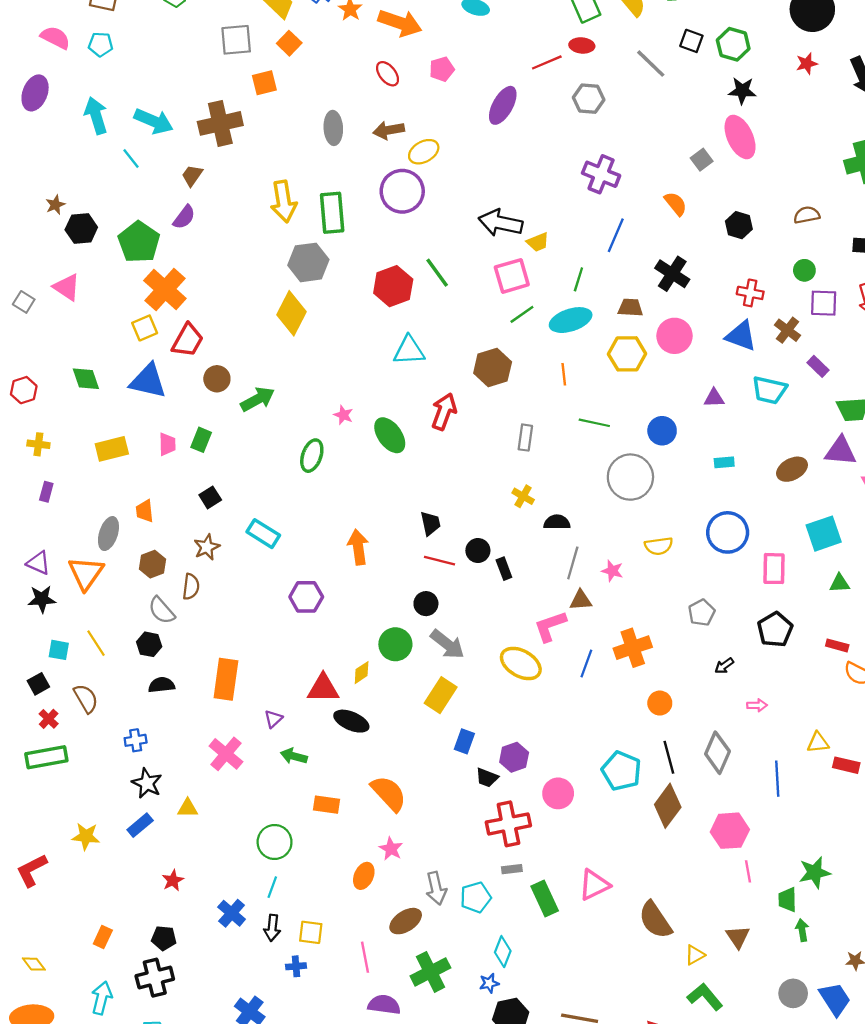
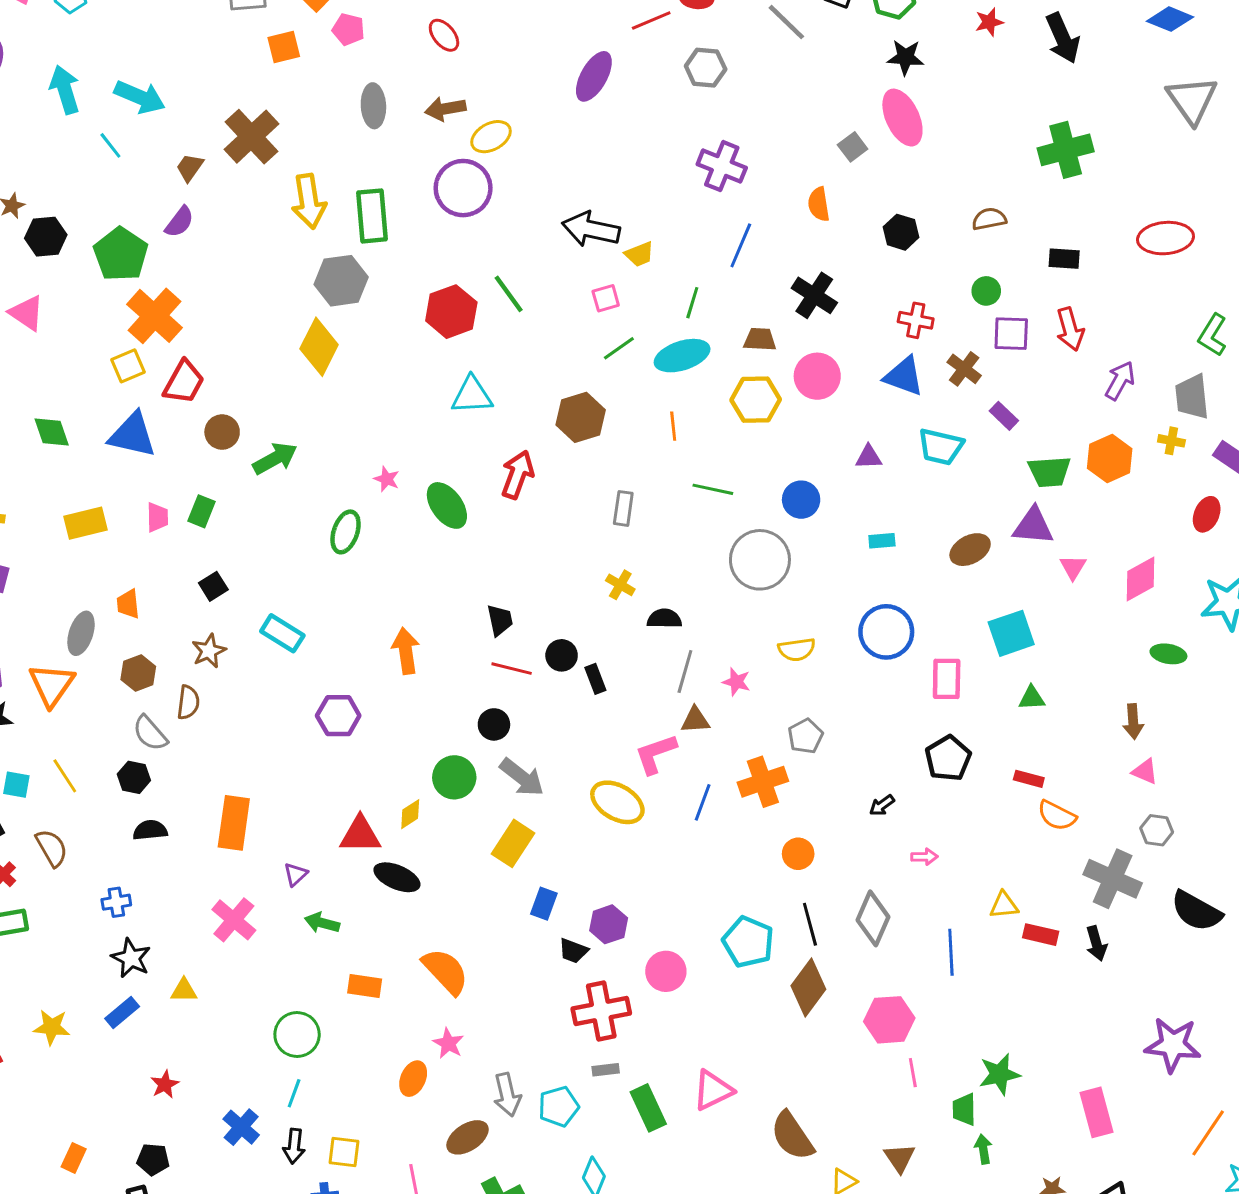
pink pentagon: (442, 69) -> (348, 29), moved, turned 30
brown cross: (220, 123) -> (251, 137), moved, turned -30
orange semicircle: (676, 204) -> (819, 204), turned -150
pink square: (512, 276) -> (606, 298), size x0.6
gray pentagon: (702, 613) -> (805, 736), moved

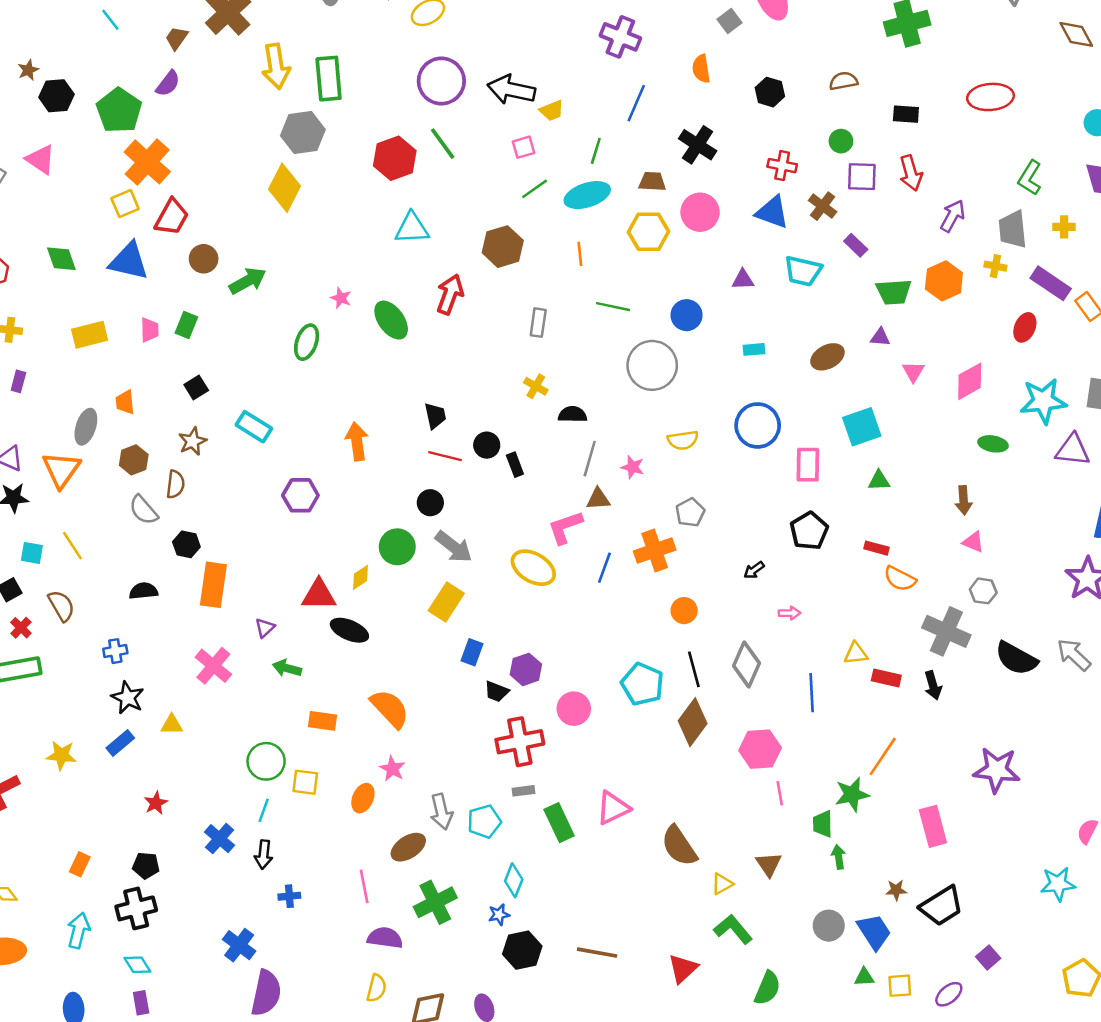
purple circle: (463, 188) -> (441, 81), moved
purple triangle: (1033, 526) -> (880, 337), size x0.6
black hexagon: (134, 777) -> (186, 544), moved
orange line: (1208, 1133) -> (883, 756), moved
yellow square: (344, 1152) -> (305, 782), moved

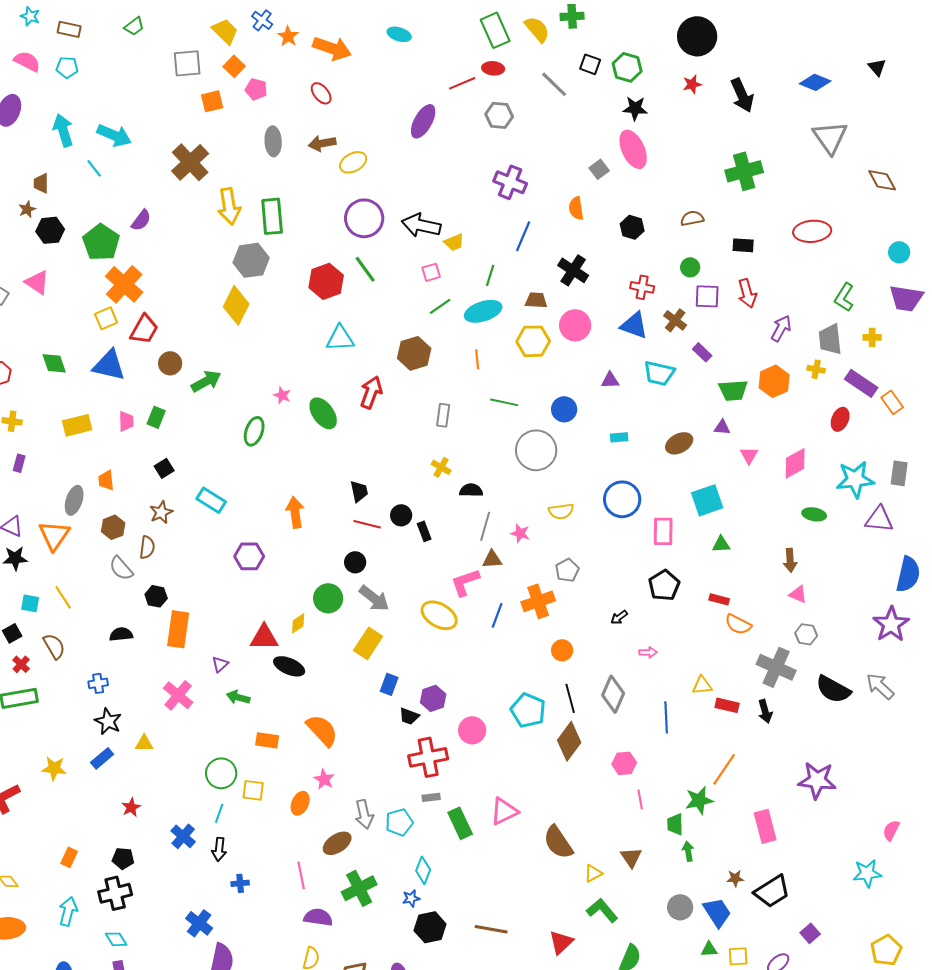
brown trapezoid: (177, 38) -> (41, 183), moved, turned -35
pink hexagon: (760, 749) -> (624, 763), size x0.7

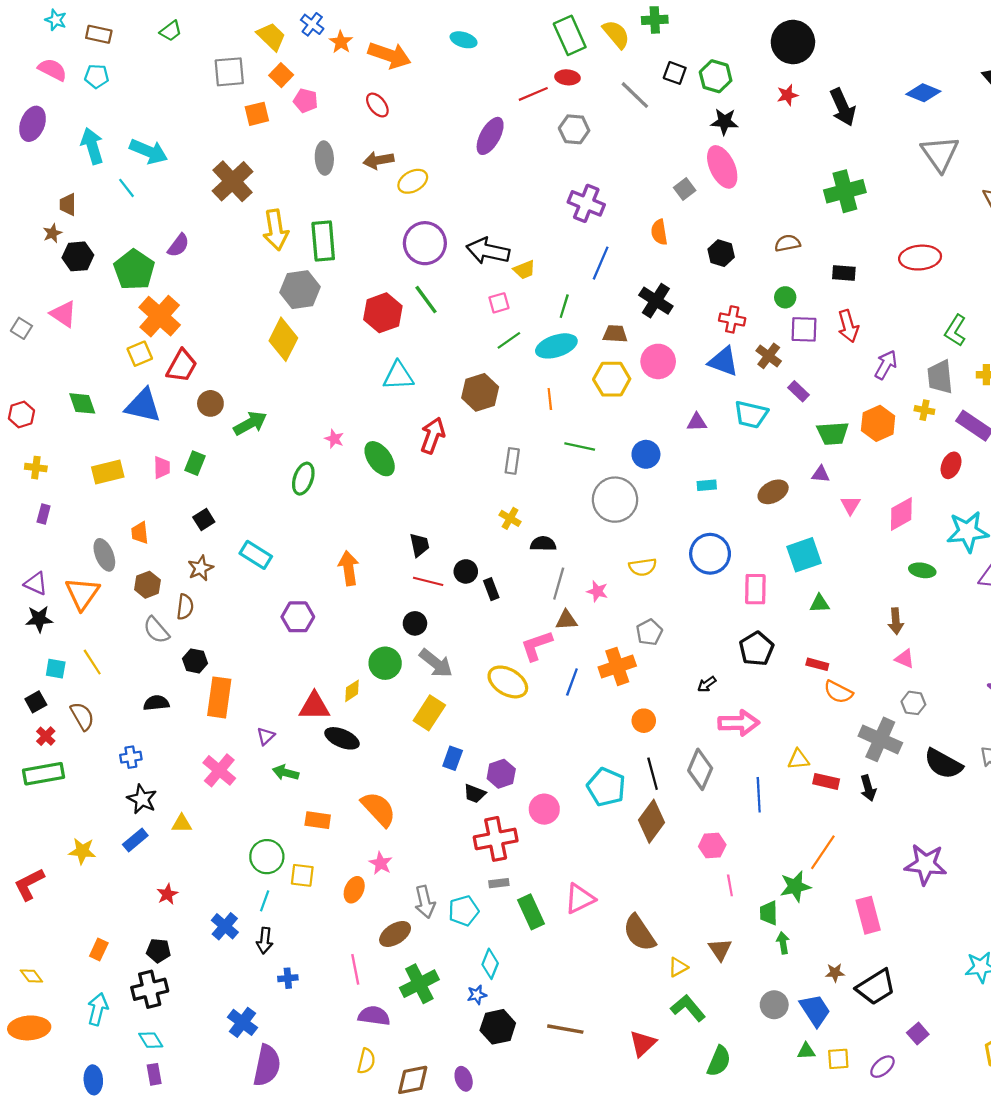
gray ellipse: (74, 500) -> (104, 555), turned -40
pink arrow: (648, 652) -> (739, 723), size x2.0

